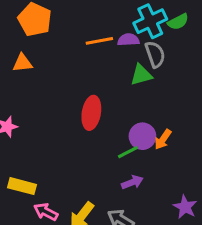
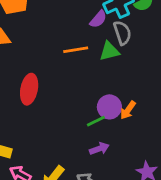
purple semicircle: (128, 40) -> (98, 19), turned 132
orange line: (99, 41) -> (76, 50), moved
red ellipse: (91, 113) -> (29, 89), moved

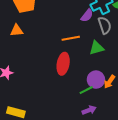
green triangle: (109, 51) -> (97, 48), moved
red ellipse: (29, 89) -> (63, 64), moved

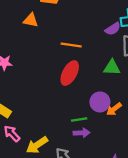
orange line: (71, 38) -> (71, 45), moved
green line: (86, 90) -> (79, 119), moved

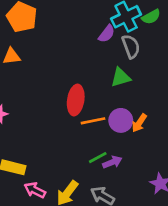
orange line: (71, 45) -> (93, 121), moved
green line: (79, 119) -> (98, 158), moved

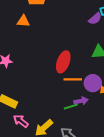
purple arrow: (112, 162) -> (81, 101), moved

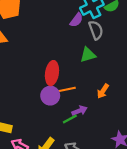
purple circle: (93, 83) -> (50, 96), moved

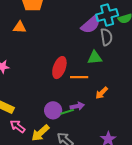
purple semicircle: (76, 20) -> (91, 24), size x1.5
orange line: (66, 90) -> (79, 77), moved
purple circle: (50, 96) -> (53, 110), moved

